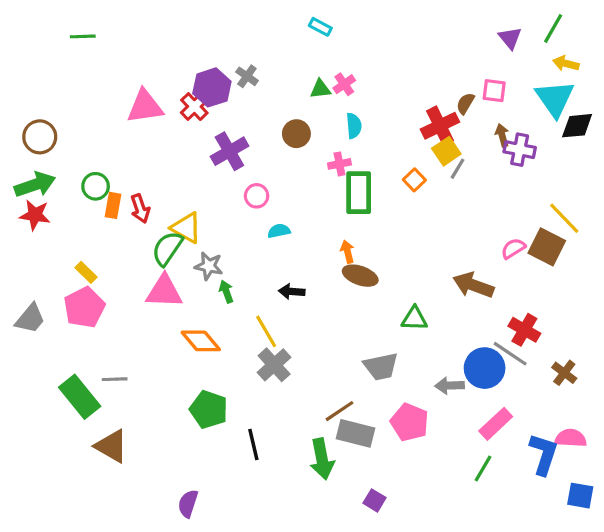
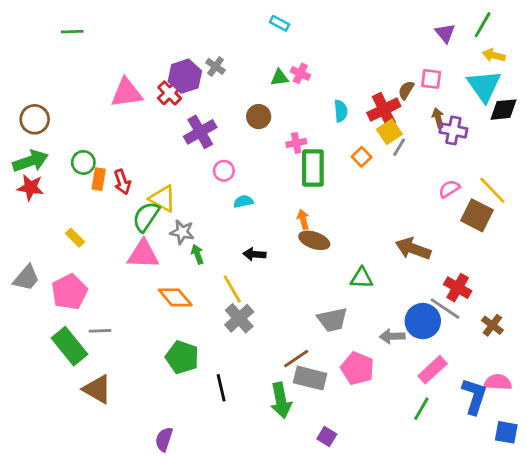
pink cross: (344, 84) -> (300, 73), turned -30
cyan semicircle: (354, 126) -> (341, 111), moved
pink semicircle: (513, 248) -> (449, 189), moved
pink pentagon: (84, 307) -> (69, 292), moved

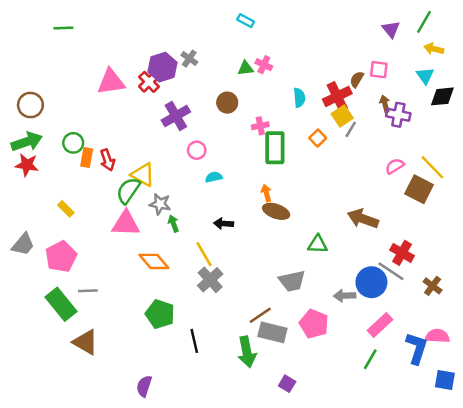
cyan triangle: (484, 86) -> (425, 76), size x0.6

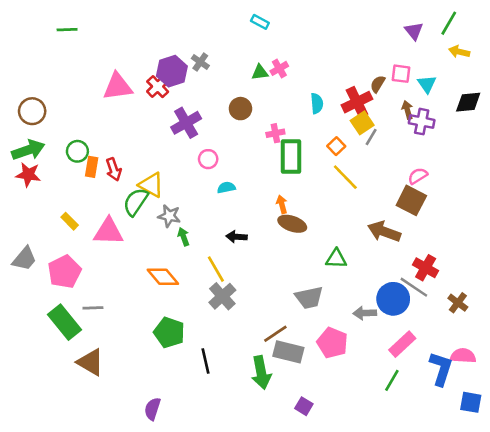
pink cross: (264, 65) -> (279, 68), turned 35
cyan triangle: (425, 76) -> (427, 84), moved
yellow line: (433, 167) -> (345, 177), moved
brown square: (419, 189) -> (411, 200), moved
pink triangle: (126, 224) -> (108, 232), moved

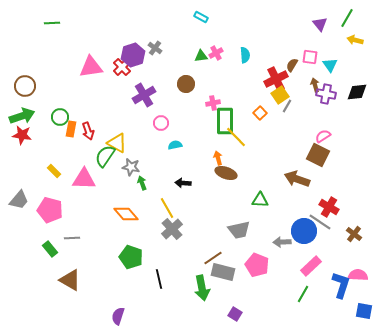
black diamond: (468, 102) -> (357, 92), moved
cyan semicircle: (317, 103) -> (245, 55), moved
yellow line: (345, 177) -> (236, 137), moved
pink pentagon: (64, 272) -> (50, 210), turned -30
green rectangle: (64, 322) -> (50, 249), size x0.6

